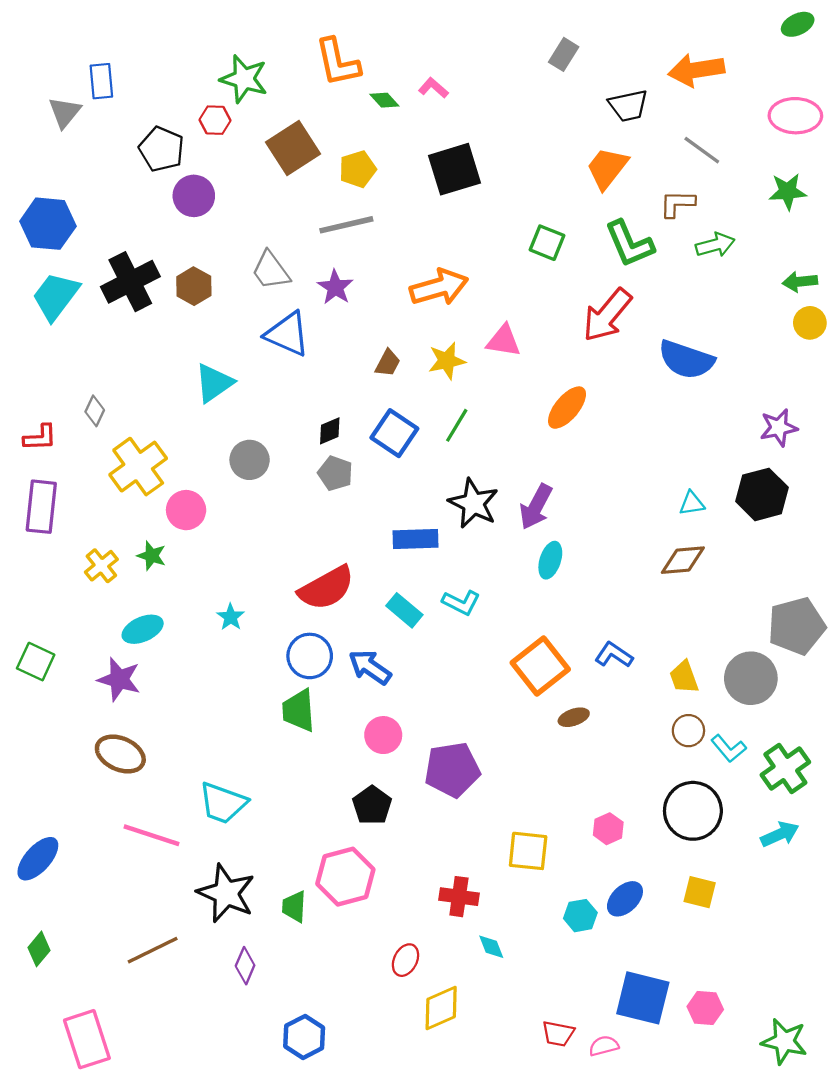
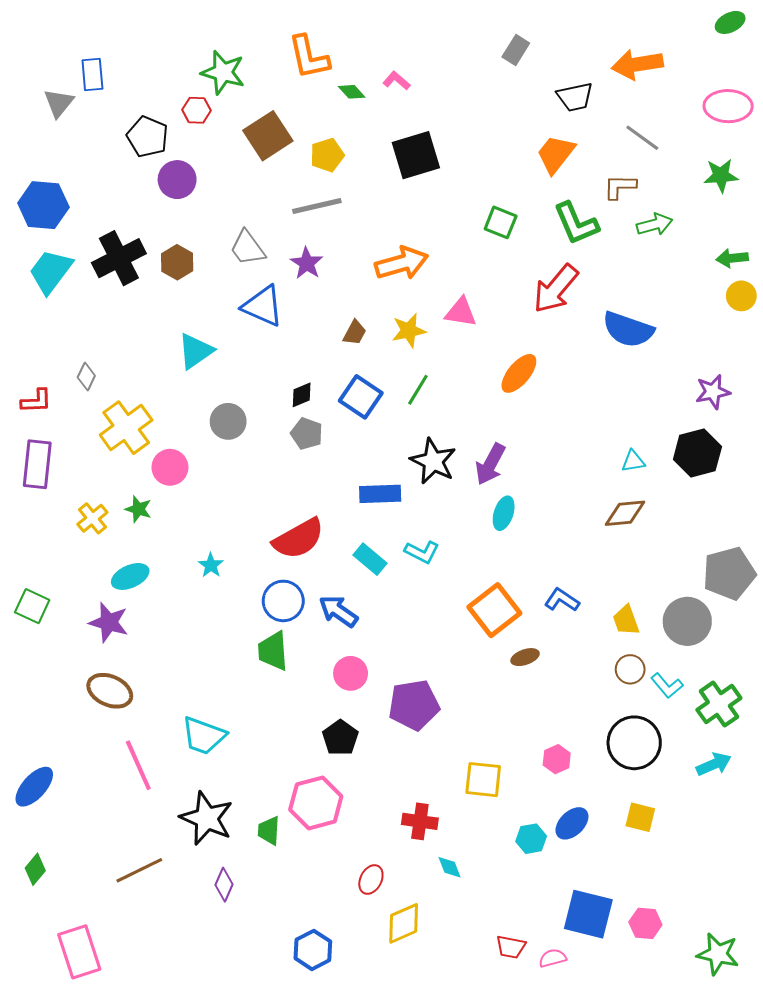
pink line: (152, 835) -> (138, 765), turned 48
blue hexagon: (304, 1037) -> (313, 950), moved

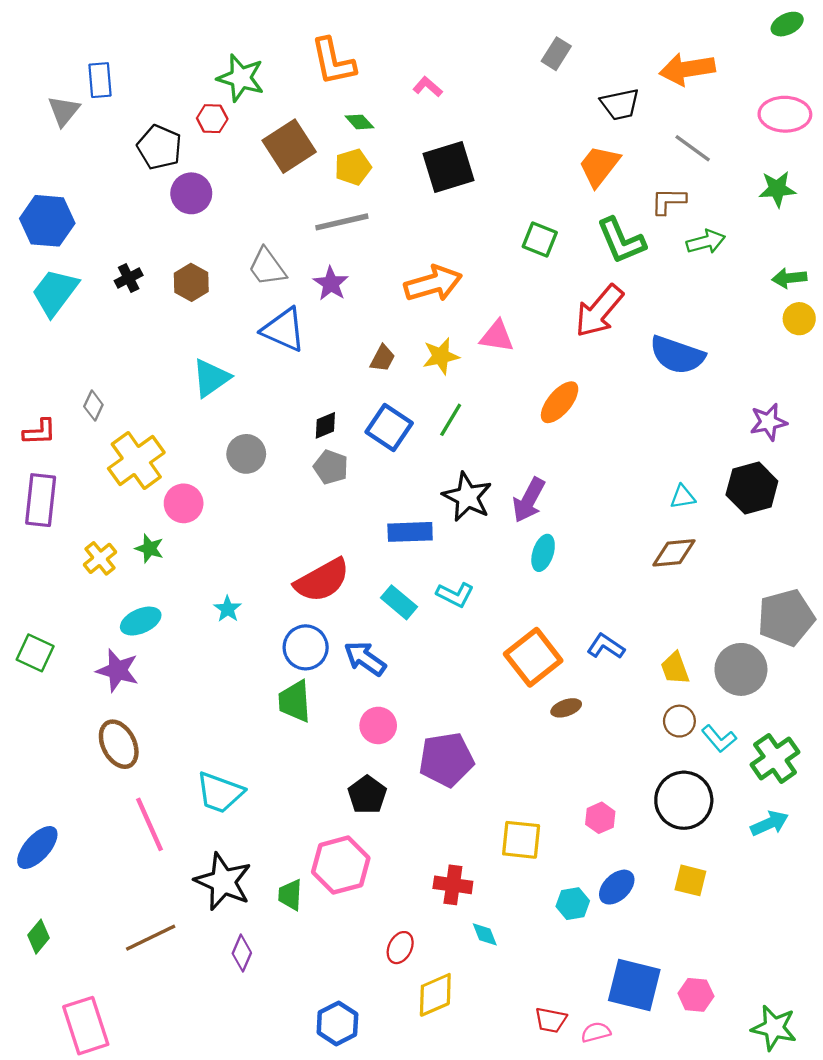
green diamond: (352, 92) -> (359, 122), moved
black cross: (119, 258) -> (129, 278), size x0.5
brown ellipse: (110, 691) -> (119, 744), turned 39

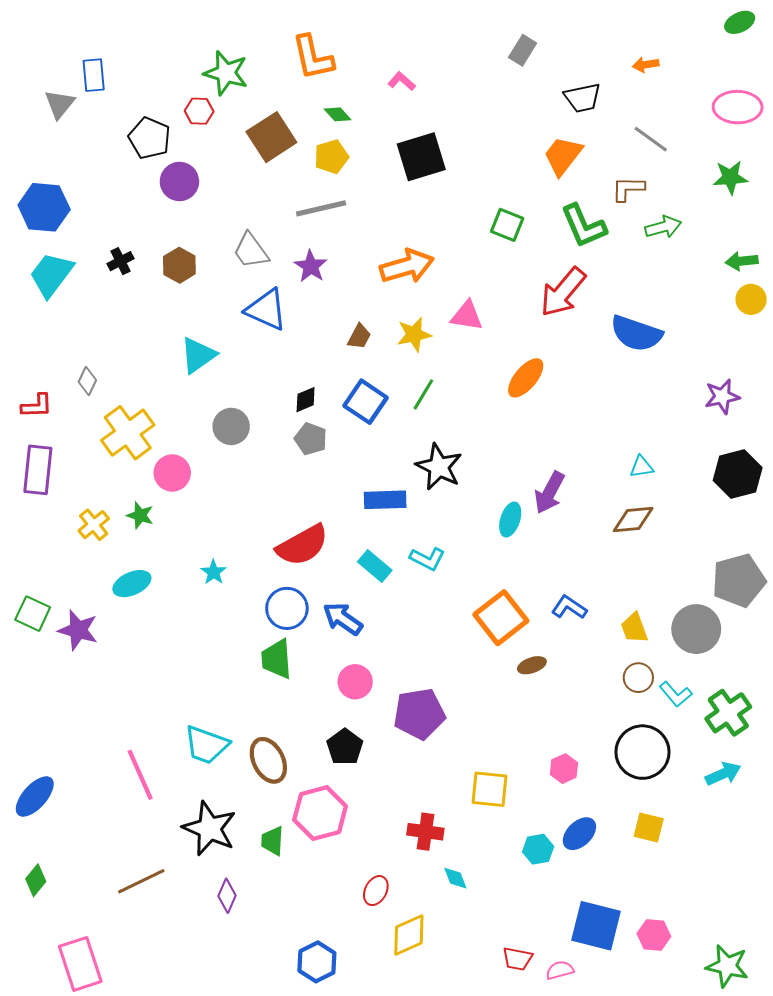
orange arrow: (687, 69) -> (646, 65), size x0.5
black hexagon: (752, 488) -> (738, 474), moved
purple arrow: (529, 500) -> (549, 493), moved
purple star: (118, 670) -> (78, 630), moved
brown ellipse: (119, 744) -> (268, 760), moved

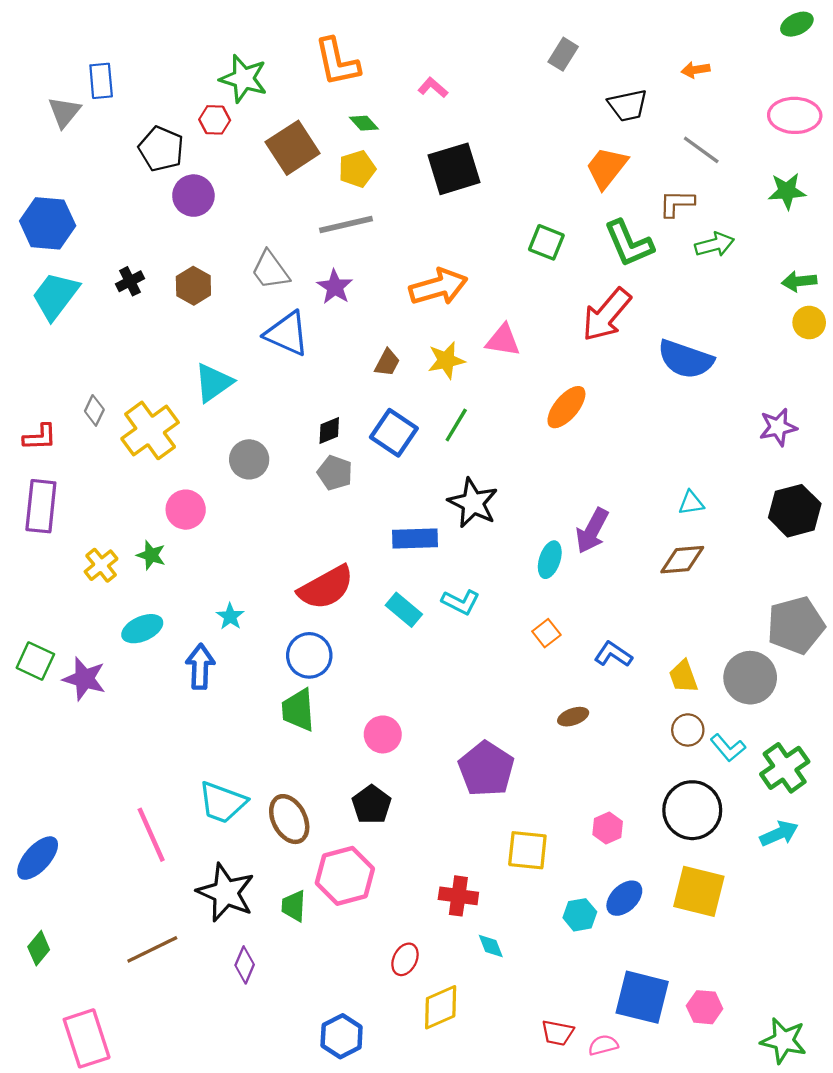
yellow cross: (128, 433) -> (150, 430), moved
orange square: (501, 618) -> (546, 633), moved, size x0.5
blue arrow: (343, 619) -> (200, 667), moved, turned 57
purple pentagon: (419, 714) -> (486, 769), moved, turned -30
yellow square: (649, 828) -> (699, 891), size x1.6

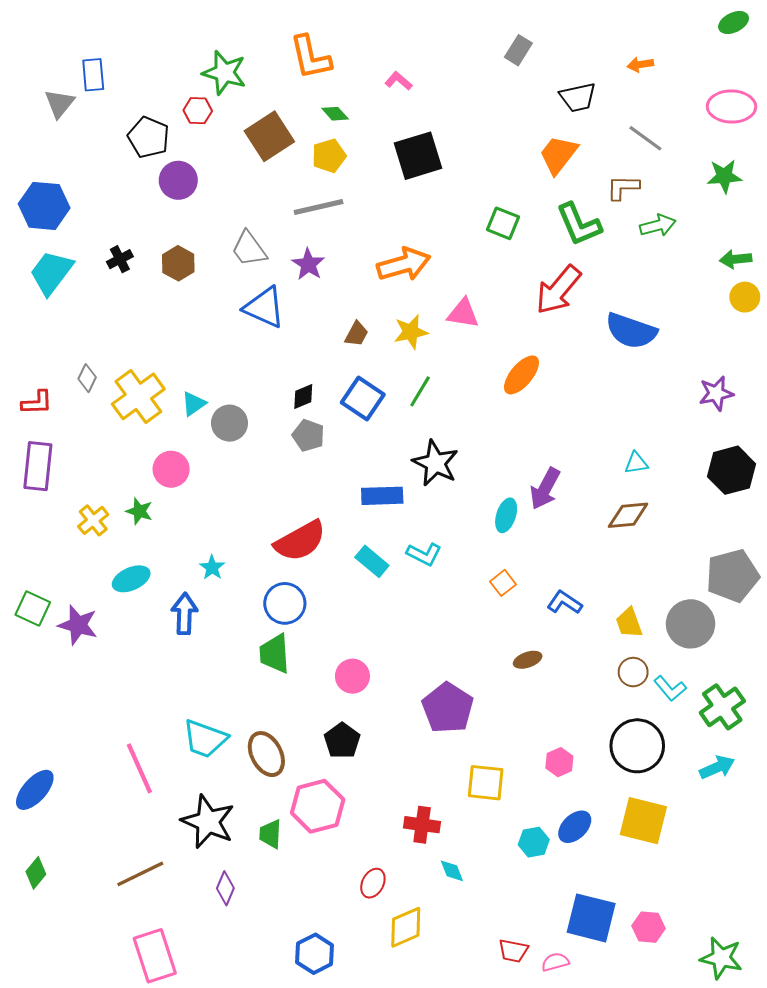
cyan triangle: (213, 383) -> (194, 404), moved, size x0.7
pink rectangle: (87, 1038) -> (155, 956), moved

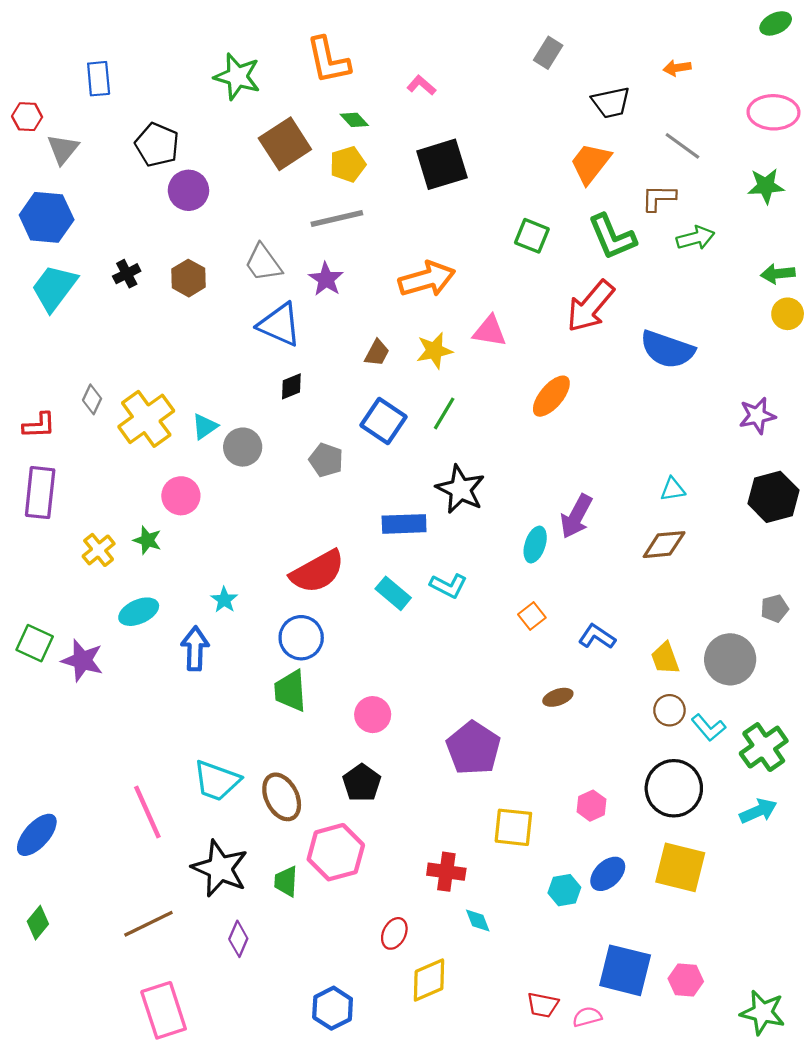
gray triangle: (59, 103) -> (63, 149), moved
red hexagon: (198, 111) -> (27, 117), moved
black diamond: (303, 396) -> (291, 386), moved
gray pentagon: (733, 576) -> (775, 608), size x0.5

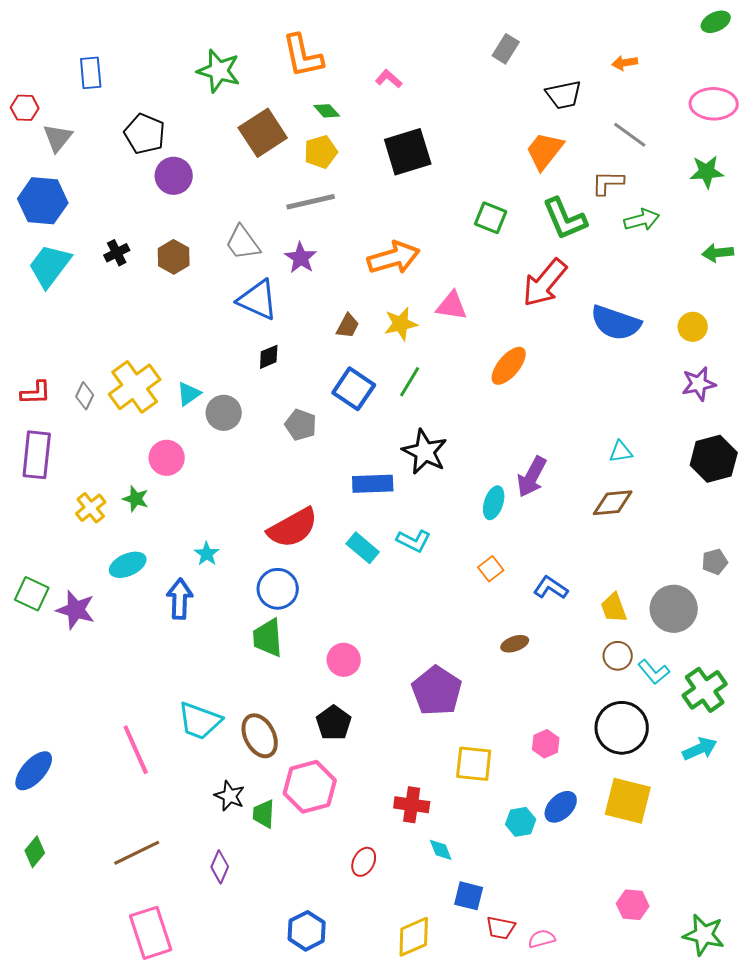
yellow circle: (788, 314) -> (693, 327), moved
gray diamond: (92, 399) -> (85, 396), moved
black star: (220, 868) -> (230, 796), moved, size x0.6
blue square: (625, 970) -> (469, 896), moved, size x0.6
yellow diamond: (429, 980) -> (414, 937), moved

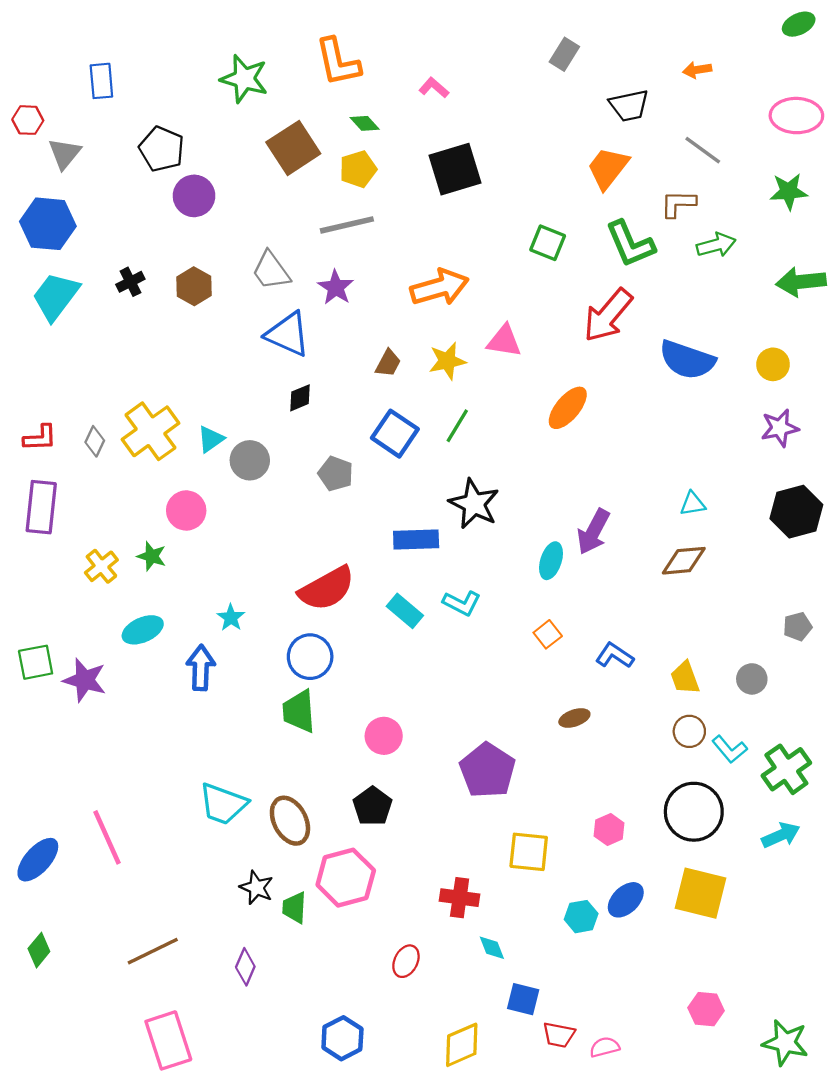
green arrow: (718, 253) -> (801, 282), size x1.4
green square: (32, 594) -> (36, 662), turned -36
gray circle: (674, 609) -> (752, 679), size x0.6
pink line: (136, 750) -> (107, 837), moved

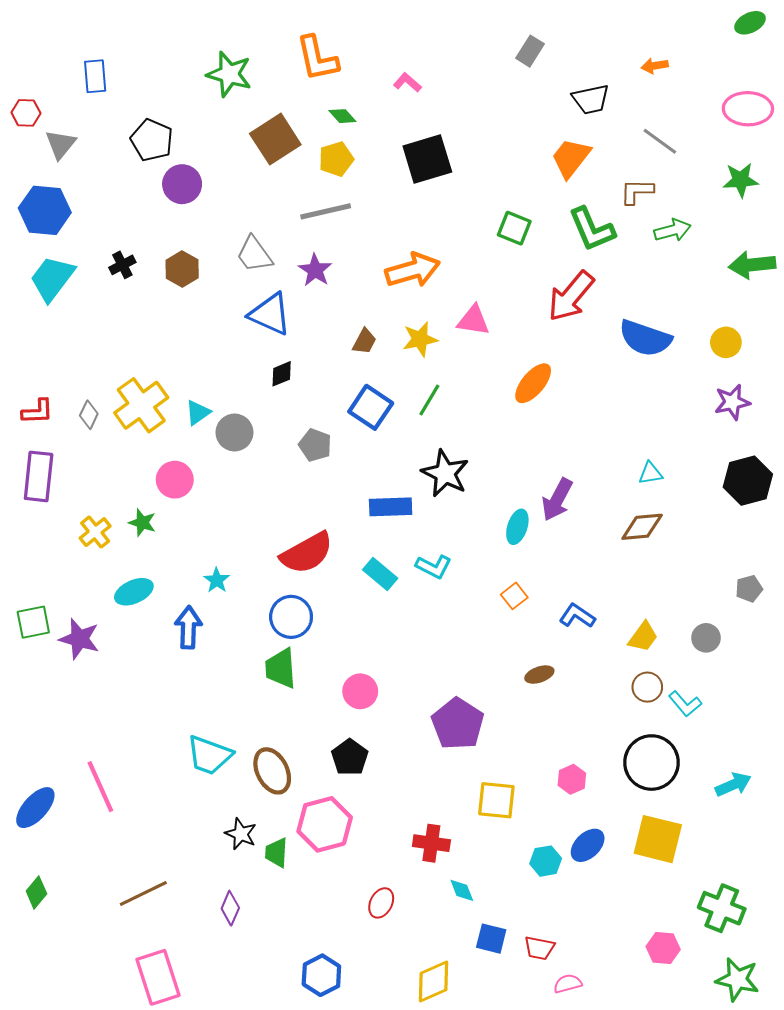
yellow trapezoid: (685, 678) -> (643, 637), turned -124
green cross: (786, 769) -> (722, 908), moved, turned -33
red trapezoid: (559, 1035) -> (539, 948), moved

